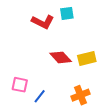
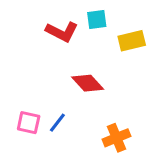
yellow rectangle: (87, 58) -> (132, 41), moved
blue line: (40, 96) -> (57, 123), moved

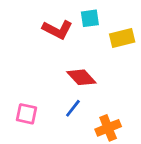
blue line: (57, 123) -> (73, 108), moved

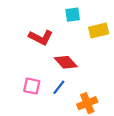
red L-shape: (57, 30) -> (41, 37), moved
pink square: (27, 114) -> (32, 86), moved

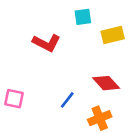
red diamond: (66, 62) -> (106, 83), moved
pink square: (32, 86) -> (14, 99), moved

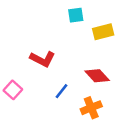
red L-shape: (46, 43) -> (43, 59), moved
pink square: (14, 99) -> (13, 90), turned 30

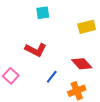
cyan square: (76, 15) -> (43, 13), moved

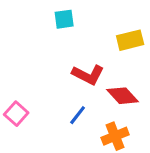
red L-shape: (36, 50) -> (88, 75), moved

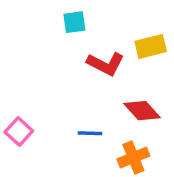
red L-shape: (88, 75) -> (106, 64), moved
blue line: (78, 115) -> (90, 133), turned 54

